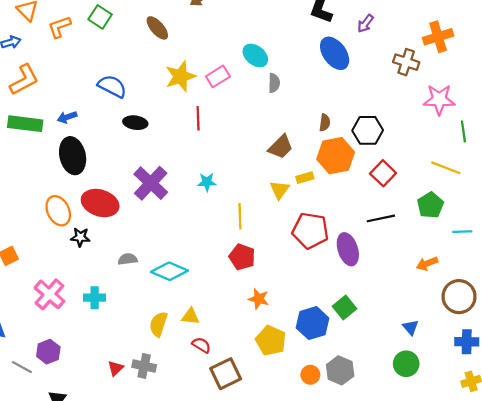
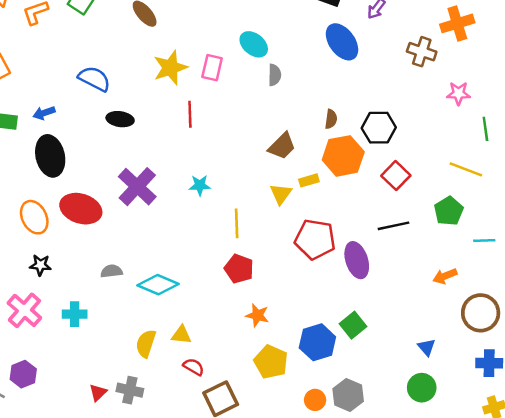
pink rectangle: (218, 76) -> (212, 68), turned -45
pink star: (439, 100) -> (458, 93), size x0.7
black star: (80, 237) -> (40, 265), moved

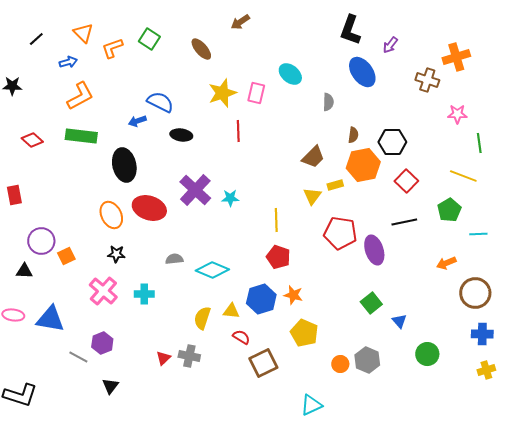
gray semicircle: (275, 75) -> (328, 102), moved
blue arrow: (44, 113) -> (137, 121), moved
cyan star: (200, 185) -> (230, 198), moved
blue hexagon: (317, 342) -> (261, 299), moved
blue triangle: (427, 347) -> (399, 321), moved

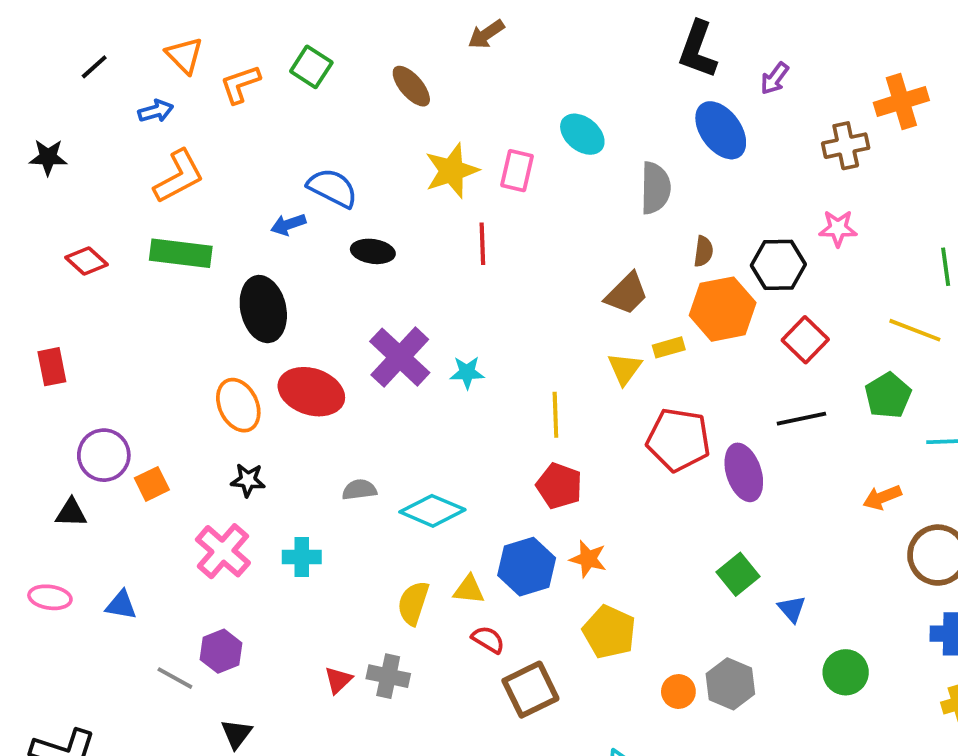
brown cross: (427, 80) -> (846, 146), turned -30
gray semicircle: (328, 102) -> (655, 188), size x1.5
pink star: (457, 114) -> (838, 228), moved
blue triangle: (50, 319) -> (121, 605), size x0.6

